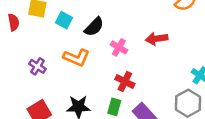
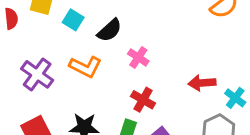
red arrow: (157, 39) -> (202, 83), moved
purple cross: (37, 66) -> (37, 74), size x1.5

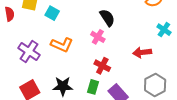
black semicircle: (110, 30) -> (107, 18), moved, turned -78
cyan cross: (235, 98) -> (164, 30), moved

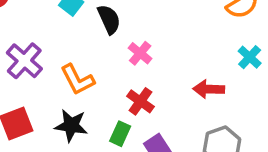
black semicircle: (107, 18) -> (109, 19), moved
orange L-shape: (62, 45) -> (77, 80), moved, turned 30

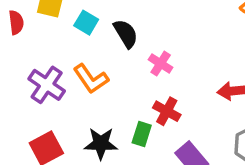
orange L-shape: (77, 80) -> (91, 79), moved
green rectangle: (120, 134) -> (142, 134), moved

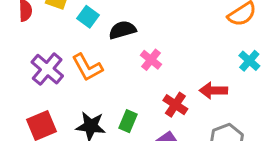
black semicircle: (126, 34) -> (122, 30), turned -80
red cross: (167, 111) -> (175, 105), moved

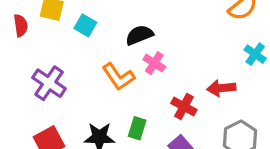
black semicircle: (122, 30) -> (139, 35), moved
orange L-shape: (87, 67) -> (118, 77), moved

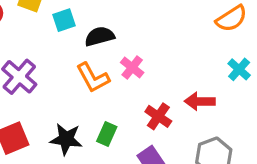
cyan square: (85, 25) -> (64, 20), turned 35
black semicircle: (139, 35) -> (100, 36), moved

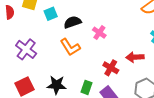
pink cross: (132, 67) -> (99, 33), moved
green rectangle: (107, 134) -> (86, 87), moved

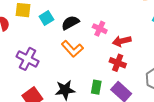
red arrow: (135, 57) -> (122, 41), moved

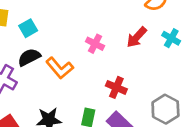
black semicircle: (70, 23) -> (29, 57), moved
red arrow: (122, 41) -> (137, 37), moved, turned -36

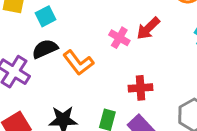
red arrow: (137, 37) -> (148, 28), moved
red cross: (116, 87) -> (141, 88), turned -30

